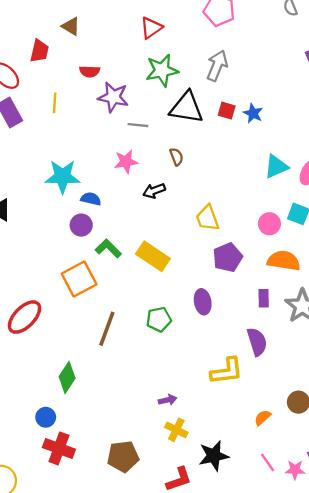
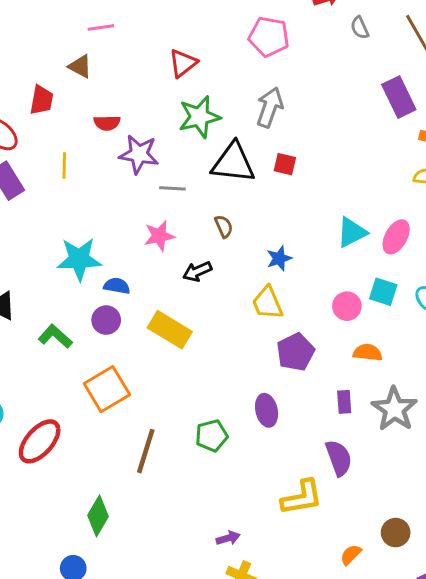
blue star: (253, 113) -> (279, 258), moved, turned 30
green L-shape: (108, 248) -> (55, 336), moved
yellow rectangle: (153, 256) -> (170, 330), moved
orange semicircle: (284, 261) -> (368, 353), size x0.7

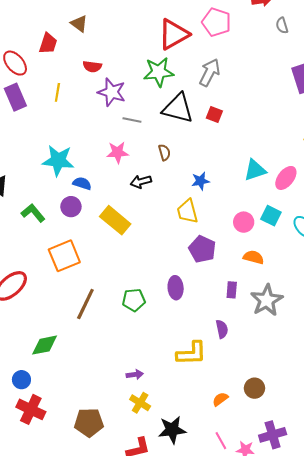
red triangle: (183, 63) -> (174, 34), moved, size x1.5
purple pentagon: (295, 352) -> (202, 249), turned -30
purple semicircle: (339, 458) -> (222, 329), size x0.7
green diamond: (98, 516) -> (45, 345), turned 40

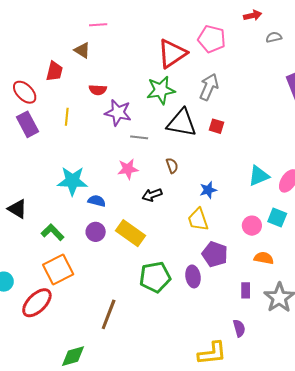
gray semicircle: (282, 25) -> (274, 37), turned 98
purple circle: (71, 207) -> (96, 232), moved
orange square: (64, 256) -> (58, 270), moved
purple ellipse: (176, 288) -> (193, 276), moved
green pentagon: (134, 300) -> (155, 277), moved, size x1.4

